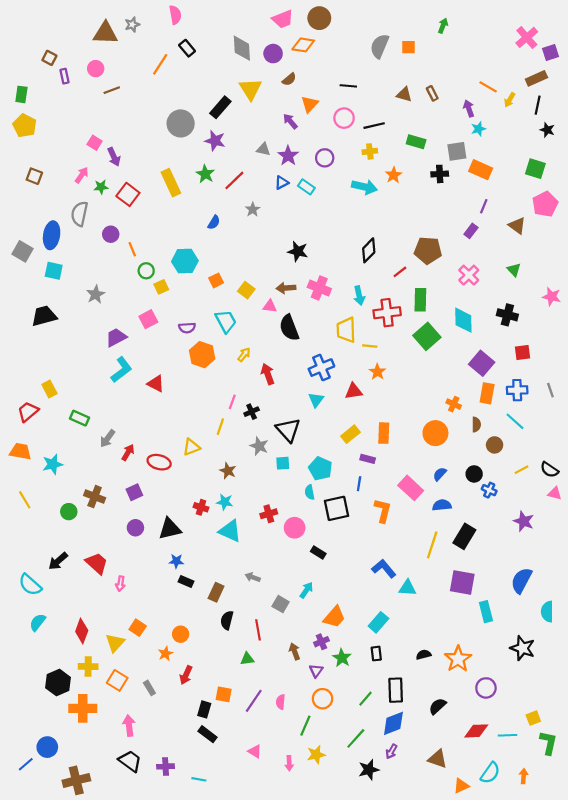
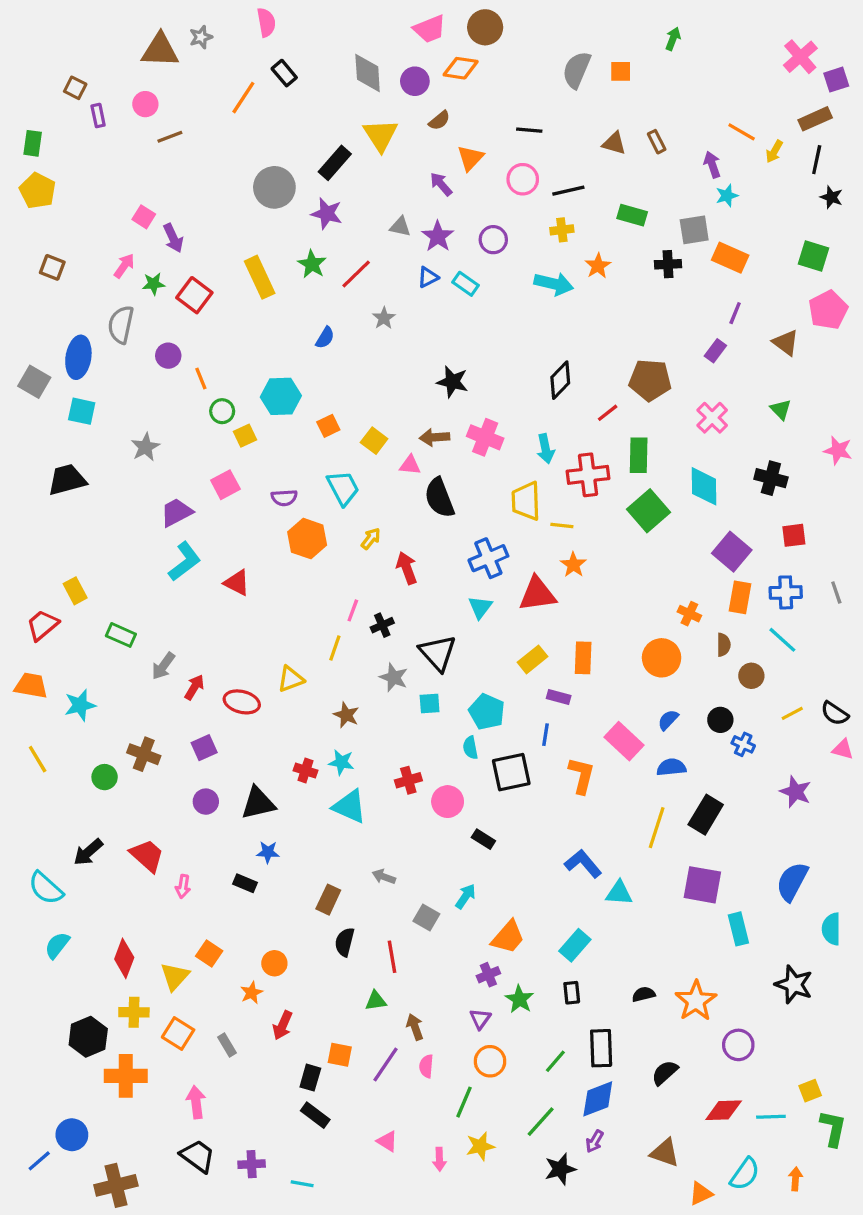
red triangle: (354, 391) -> (537, 594), size x1.4
black rectangle: (186, 581) -> (245, 883), moved
brown arrow: (295, 651) -> (415, 1027), moved

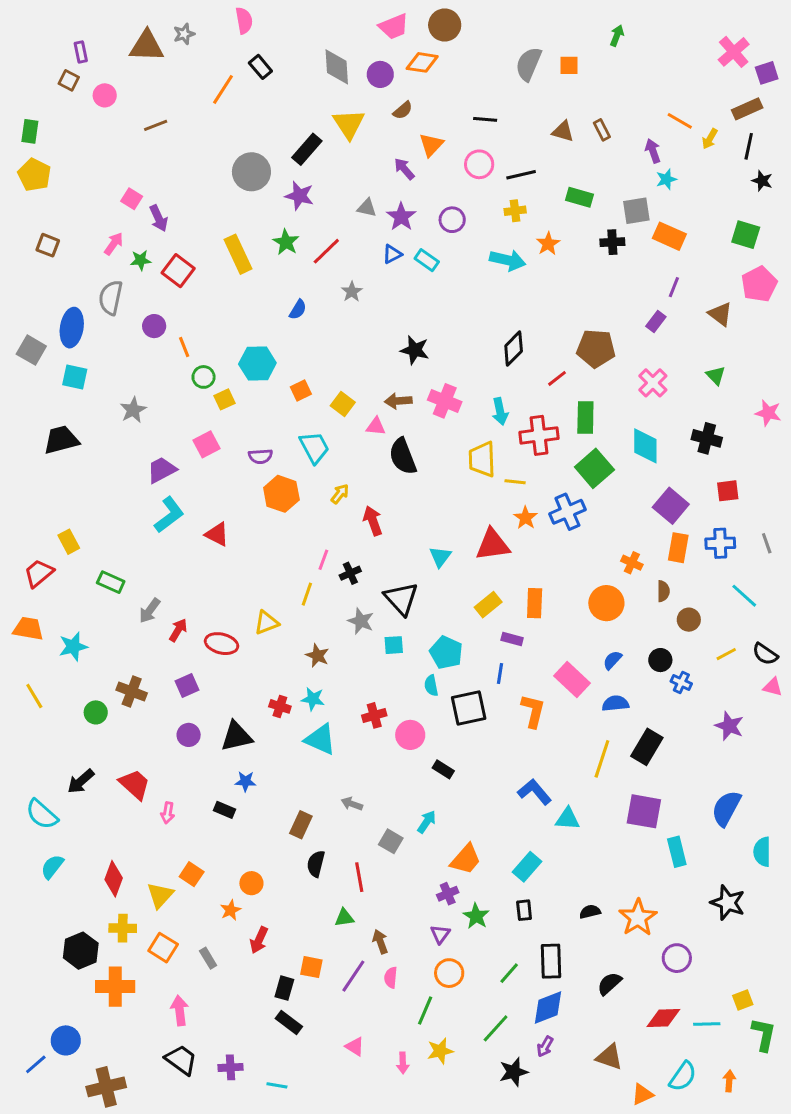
pink circle: (145, 104) -> (105, 95), moved
purple rectangle: (98, 116) -> (81, 52), moved
blue cross: (488, 558) -> (567, 512), moved
cyan line: (782, 640) -> (744, 596), moved

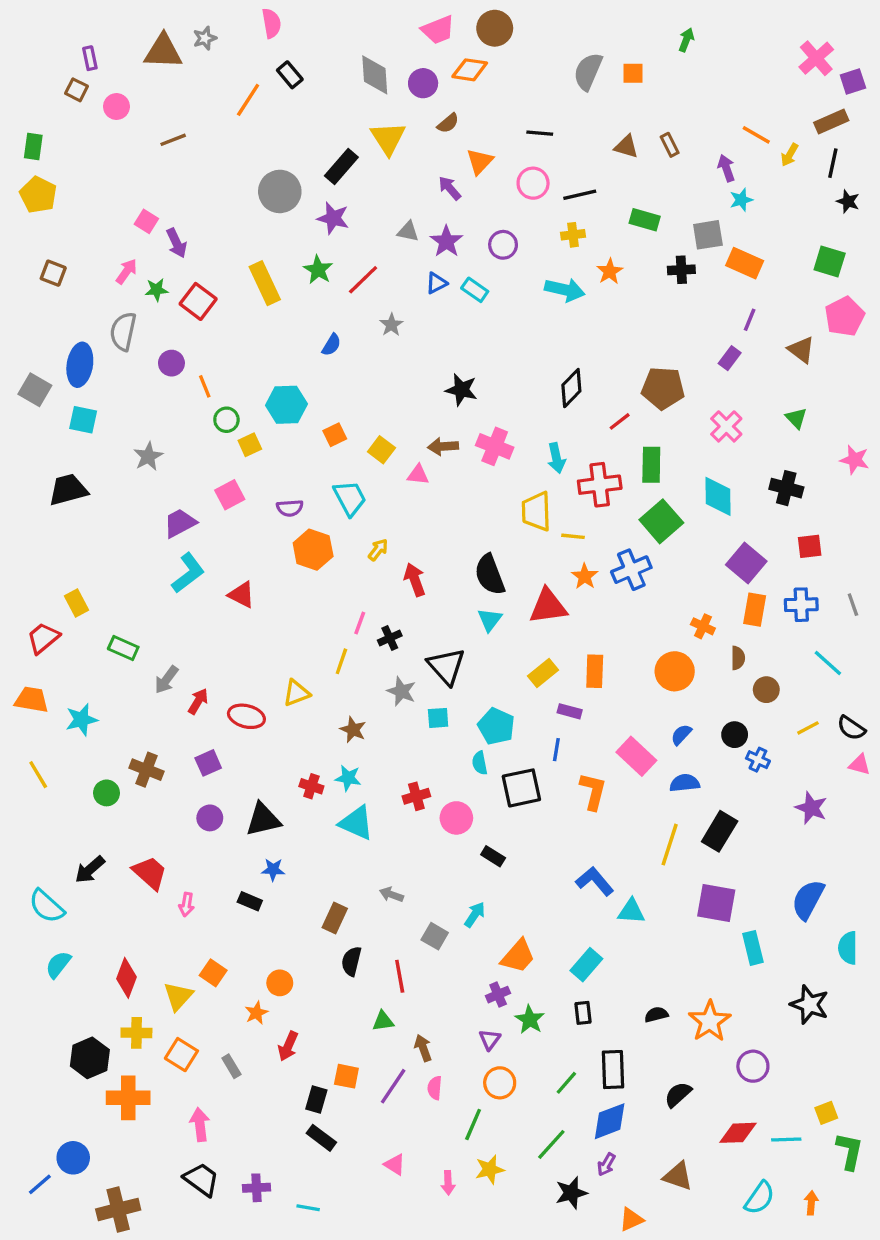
black semicircle: (403, 456) -> (490, 575), moved
orange triangle: (642, 1094) -> (631, 1219), moved

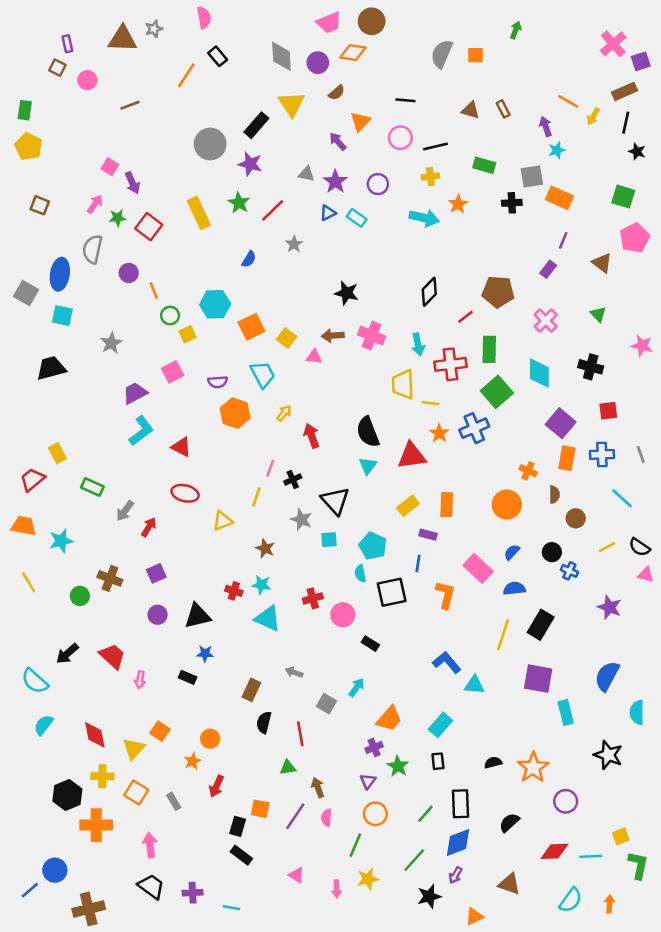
orange square: (335, 435) -> (251, 327), size x1.5
red ellipse: (246, 716) -> (185, 493), moved
red diamond: (126, 978) -> (95, 735), turned -32

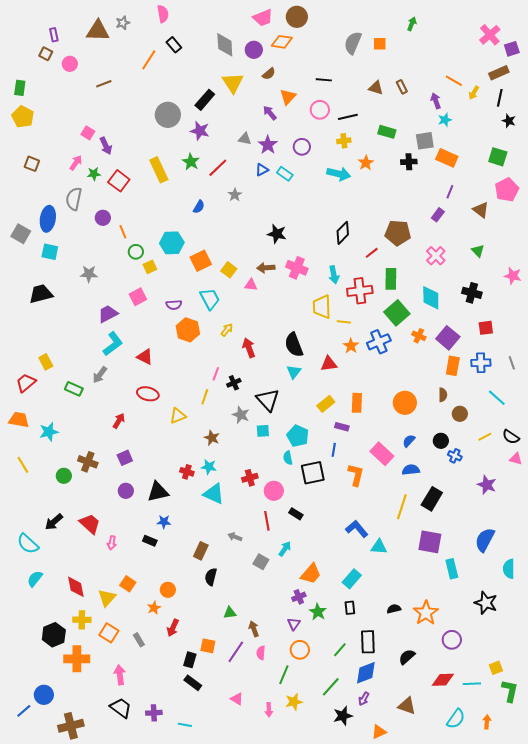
gray star: (111, 343) -> (89, 274), turned 30
red triangle: (412, 456) -> (329, 364), size x0.7
orange cross: (528, 471) -> (419, 336), moved
gray arrow: (125, 511) -> (100, 375), moved
red line: (300, 734) -> (267, 521), moved

